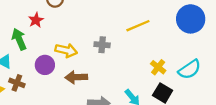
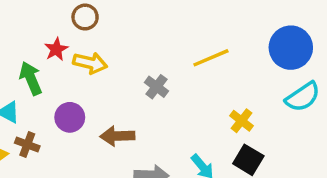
gray cross: (102, 45) -> (156, 87), turned 32
yellow arrow: (66, 50) -> (90, 63), moved
cyan semicircle: (190, 69) -> (303, 97), moved

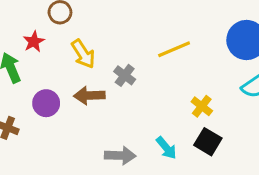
yellow arrow: (90, 63) -> (83, 54), moved, turned 44
brown arrow: (117, 136) -> (89, 95), moved

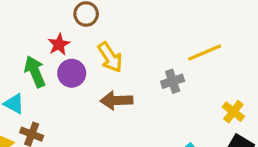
gray cross: (125, 75) -> (173, 81), moved, turned 35
purple circle: (46, 103) -> (72, 73), moved

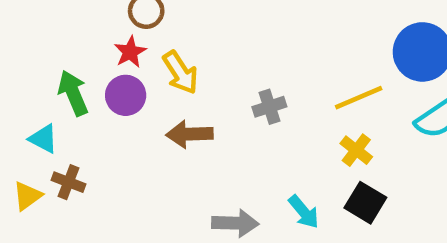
red star: (59, 44) -> (130, 52), moved
yellow line: (205, 52) -> (359, 98), moved

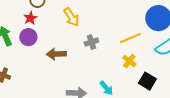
yellow arrow: (180, 72) -> (71, 17), moved
black square: (365, 203) -> (147, 81), moved

